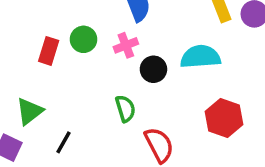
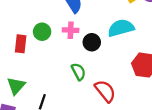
pink cross: (126, 45) -> (71, 30), turned 35

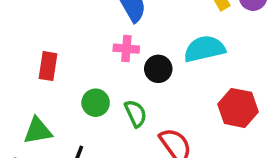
green circle: (42, 32) -> (96, 103), moved
green triangle: (16, 86) -> (38, 131), turned 36

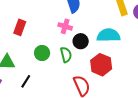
red hexagon: (238, 108) -> (101, 65), moved
green semicircle: (136, 113) -> (66, 55), moved

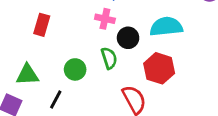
green circle: (42, 53) -> (75, 69), moved

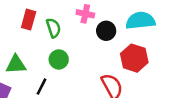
green semicircle: (109, 58) -> (53, 28), moved

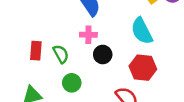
cyan semicircle: (140, 21) -> (142, 31), turned -100
black circle: (106, 31) -> (103, 55), moved

